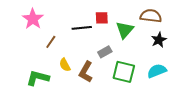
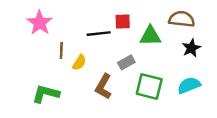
green triangle: (125, 30) -> (150, 36), turned 48
brown line: (51, 42) -> (61, 50), turned -32
yellow semicircle: (65, 65) -> (79, 62), moved, turned -120

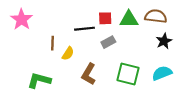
pink star: (40, 23) -> (22, 19), moved
green triangle: (150, 36) -> (129, 19), moved
gray rectangle: (126, 62) -> (108, 42), moved

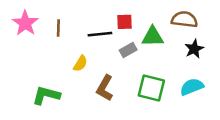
green triangle: (129, 19) -> (153, 37), moved
brown line: (53, 43) -> (58, 28), moved

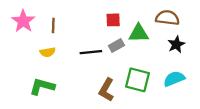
black line: (100, 34) -> (91, 52), moved
yellow semicircle: (80, 64) -> (48, 52), moved, turned 48
brown L-shape: (105, 88) -> (106, 90), moved

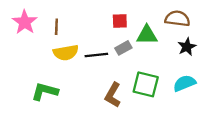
yellow semicircle: (48, 52) -> (66, 53), moved, size x1.5

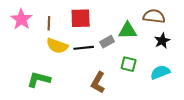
red square: (120, 21) -> (81, 18), moved, size x1.5
yellow semicircle: (66, 53) -> (57, 46), turned 30
green square: (146, 84) -> (129, 64), moved, size x0.7

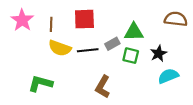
brown semicircle: (154, 16) -> (176, 19), moved
black star: (162, 41) -> (159, 53), moved
green square: (129, 64) -> (131, 56), moved

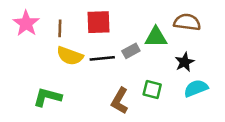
brown semicircle: (176, 19) -> (187, 22), moved
green square: (131, 56) -> (152, 90), moved

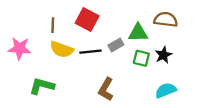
red square: (99, 22) -> (87, 20), turned 30
pink star: (26, 23) -> (20, 48), moved, turned -30
cyan semicircle: (196, 88) -> (166, 90), moved
green square: (152, 90) -> (141, 58), moved

